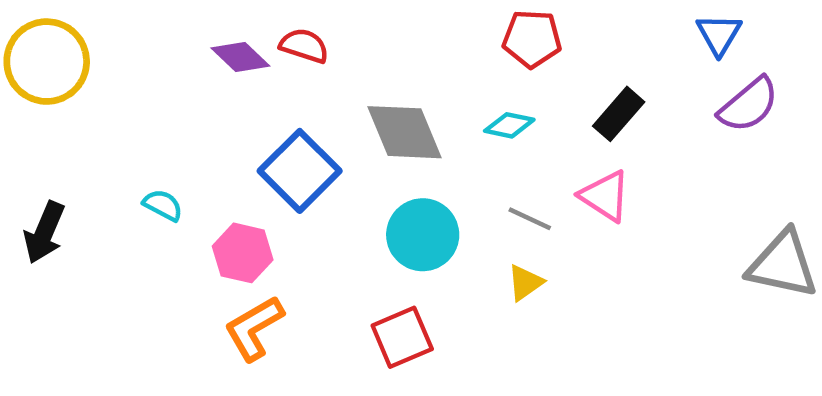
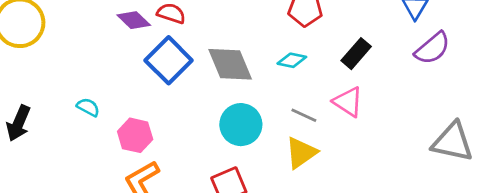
blue square: (300, 171) -> (169, 60), moved
yellow triangle: (525, 283) -> (301, 153), size x1.5

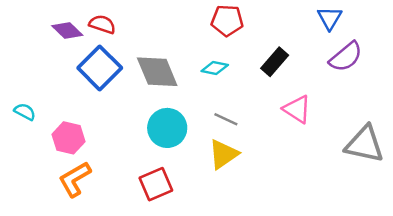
pink triangle: (348, 102) -> (297, 109), moved

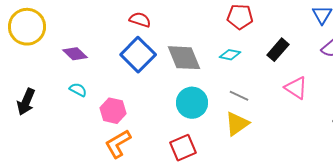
purple diamond: (67, 31) -> (75, 54), moved

